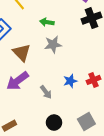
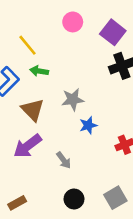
green arrow: (47, 22) -> (39, 71), moved
blue star: (70, 81) -> (88, 125), moved

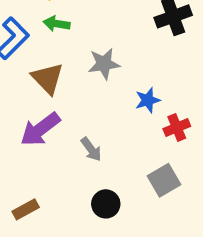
blue star: (88, 125) -> (148, 100), moved
gray square: (115, 198) -> (164, 180), moved

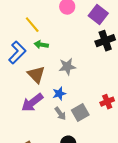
blue star: (148, 100) -> (59, 94), moved
gray square: (164, 180) -> (80, 113), moved

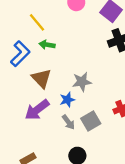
gray star: (67, 67) -> (82, 82), moved

